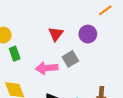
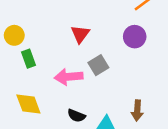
purple circle: (88, 34) -> (135, 37), moved

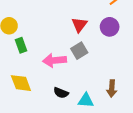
red triangle: (80, 34) -> (79, 25), moved

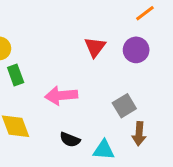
gray square: (79, 51) -> (124, 106), moved

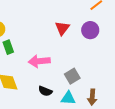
gray square: (124, 106) -> (72, 76), moved
brown arrow: (139, 134) -> (92, 97), moved

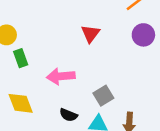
purple circle: (90, 30) -> (143, 35), moved

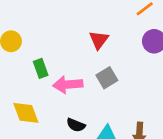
green rectangle: (21, 58) -> (41, 68), moved
gray square: (103, 96) -> (107, 78), moved

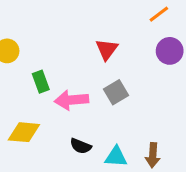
yellow diamond: (26, 113) -> (24, 132), turned -64

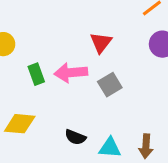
pink arrow: (71, 100) -> (71, 73), moved

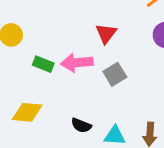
green rectangle: (36, 74) -> (43, 64), turned -48

